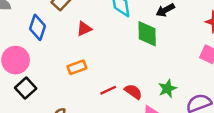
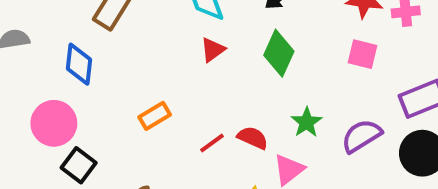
red triangle: (84, 29) -> (213, 50), moved
green diamond: (147, 34) -> (279, 53), moved, turned 36

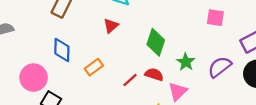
red triangle: (213, 50) -> (111, 26), moved
green diamond: (279, 53) -> (156, 42), moved
blue diamond: (79, 64) -> (62, 50), moved

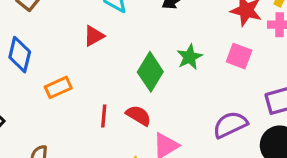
green star: (186, 62) -> (189, 57), moved
red line: (130, 80) -> (104, 116), turned -56

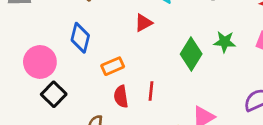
green star: (189, 57) -> (225, 42), turned 30
red semicircle: (138, 115) -> (121, 96), moved, turned -130

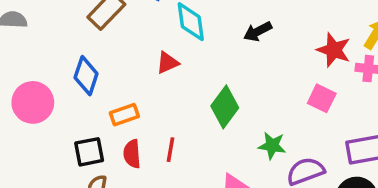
green star: (225, 42) -> (272, 146), moved
black square: (54, 94) -> (89, 152), moved, turned 30

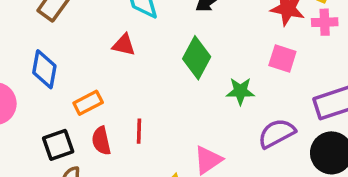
red triangle: (168, 63) -> (124, 45), turned 45
green diamond: (225, 107) -> (197, 58), moved
green star: (272, 146) -> (240, 91), moved

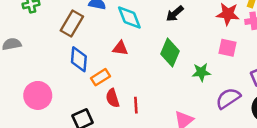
blue diamond: (44, 69) -> (79, 59), moved
orange rectangle: (88, 103) -> (100, 77), moved
red semicircle: (101, 141) -> (113, 98), moved

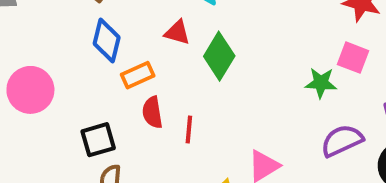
green diamond: (170, 52) -> (219, 56), moved
green star: (201, 72) -> (321, 83), moved

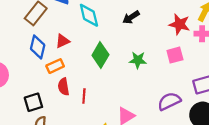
red triangle: (177, 33) -> (63, 41), moved, turned -40
pink square: (353, 58) -> (175, 55), turned -35
green star: (321, 83) -> (138, 60), moved

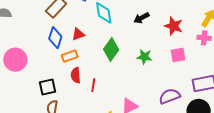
red star: (179, 24) -> (174, 26), moved

